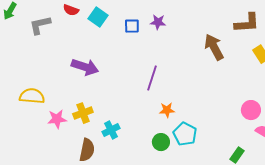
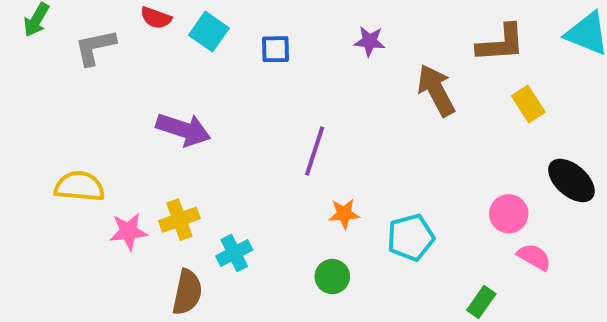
purple star: (158, 22) -> (370, 41), moved
cyan pentagon: (185, 134) -> (411, 237), moved, turned 30

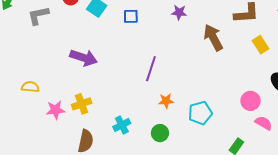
yellow semicircle: (79, 186) -> (30, 87), size x0.7
cyan cross: (234, 253) -> (122, 125), moved

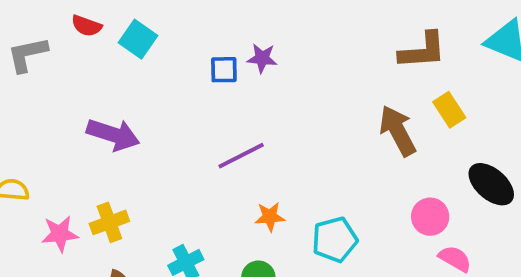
purple star: (179, 12) -> (262, 58), moved
blue square: (131, 16) -> (224, 70), moved
brown arrow: (213, 38) -> (398, 131), moved
purple line: (151, 69) -> (241, 156), turned 45

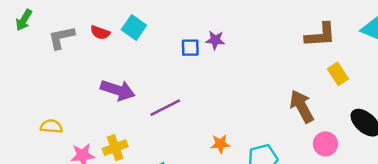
red semicircle: (87, 26) -> (100, 33), moved
brown arrow: (398, 131) -> (302, 106), moved
purple line: (241, 156) -> (165, 108), moved

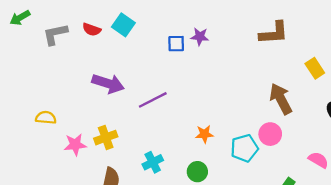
green arrow: (24, 20) -> (20, 18), turned 30
brown L-shape: (320, 35) -> (274, 33), moved
pink circle: (325, 144) -> (270, 134), moved

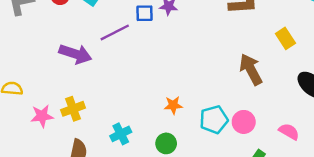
purple line: (153, 100) -> (115, 32), moved
pink circle: (270, 134) -> (244, 122), moved

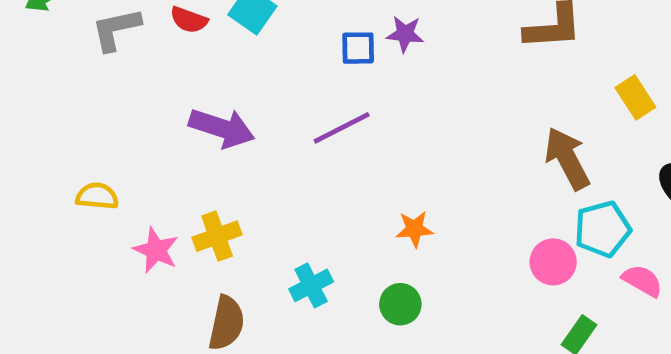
purple line: (115, 32) -> (342, 128), moved
pink star: (42, 116) -> (156, 250), turned 30
cyan pentagon: (214, 120) -> (602, 229), moved

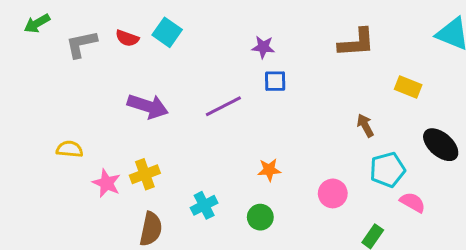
blue square: (358, 48) -> (275, 81), moved
yellow rectangle: (635, 97) -> (408, 87), turned -35
brown arrow: (567, 159) -> (365, 125), size x0.6
pink circle: (553, 262) -> (333, 193), moved

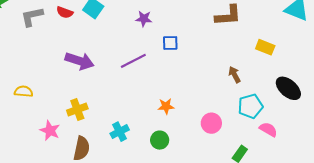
purple star: (263, 47) -> (144, 19), moved
pink star: (106, 183) -> (50, 131), moved

